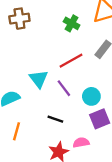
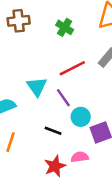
green cross: (72, 23) -> (65, 27), moved
cyan circle: (91, 96) -> (81, 117), moved

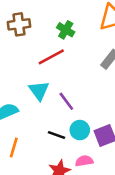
red line: (72, 68) -> (51, 57), moved
cyan circle: (81, 117) -> (80, 130), moved

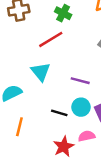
purple line: (66, 101) -> (80, 81), moved, turned -36

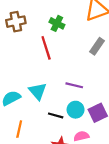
red line: (51, 39) -> (46, 48), turned -75
cyan triangle: (41, 72) -> (38, 91), moved

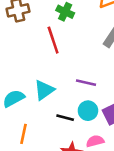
cyan triangle: (38, 91) -> (44, 90), turned 36

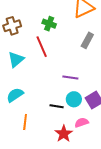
cyan triangle: (44, 90) -> (16, 60), moved

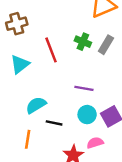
green cross: (49, 24) -> (83, 42), moved
cyan semicircle: (15, 95) -> (36, 105), moved
black line: (57, 106) -> (54, 123), moved

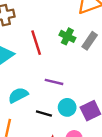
purple line: (84, 88) -> (54, 82), moved
black line: (54, 123) -> (44, 114), moved

